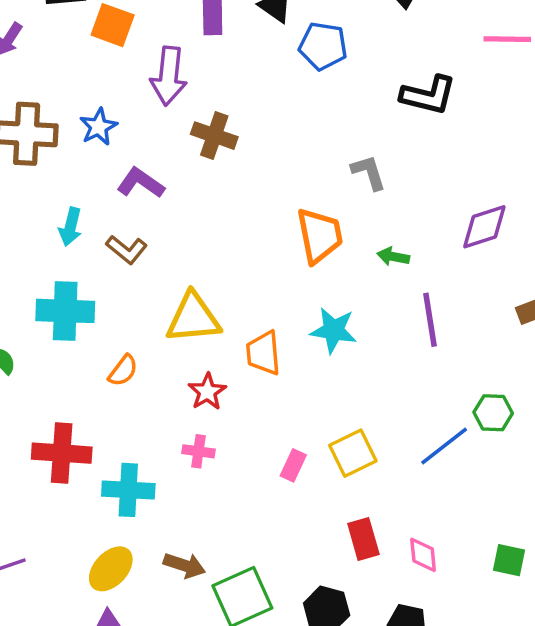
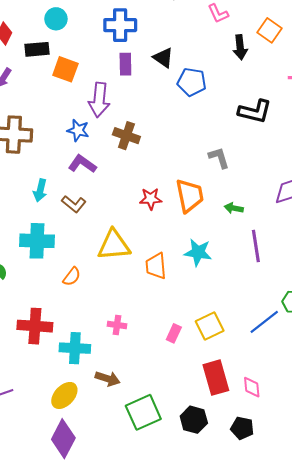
blue star: (98, 127) -> (78, 130), moved, turned -30
red star: (207, 392) -> (151, 199), moved, turned 30
red rectangle: (363, 539) -> (216, 378), size x1.4
brown arrow: (184, 565) -> (108, 379), moved

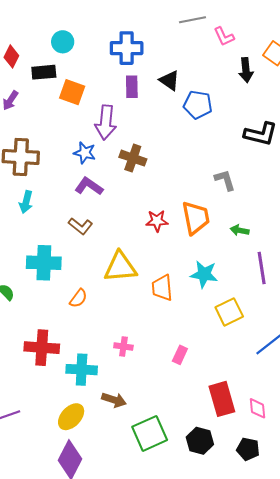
cyan arrow: (40, 190) -> (26, 202), moved
yellow square: (210, 326) -> (229, 312), moved

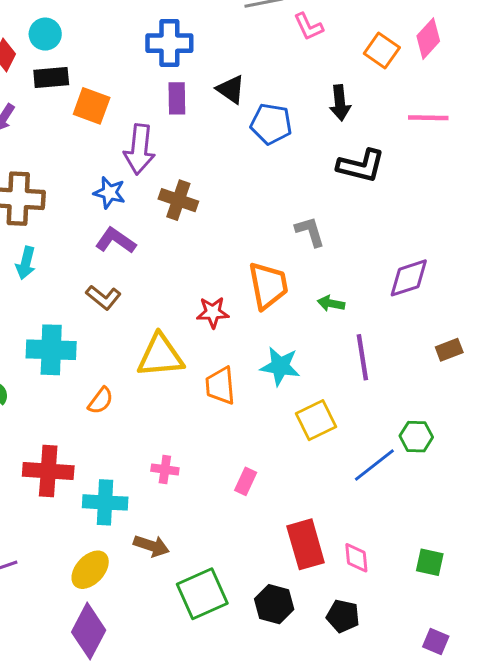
cyan circle: (63, 42) -> (45, 34), moved
black arrow: (246, 70) -> (340, 103), moved
red star: (157, 221) -> (213, 312), moved

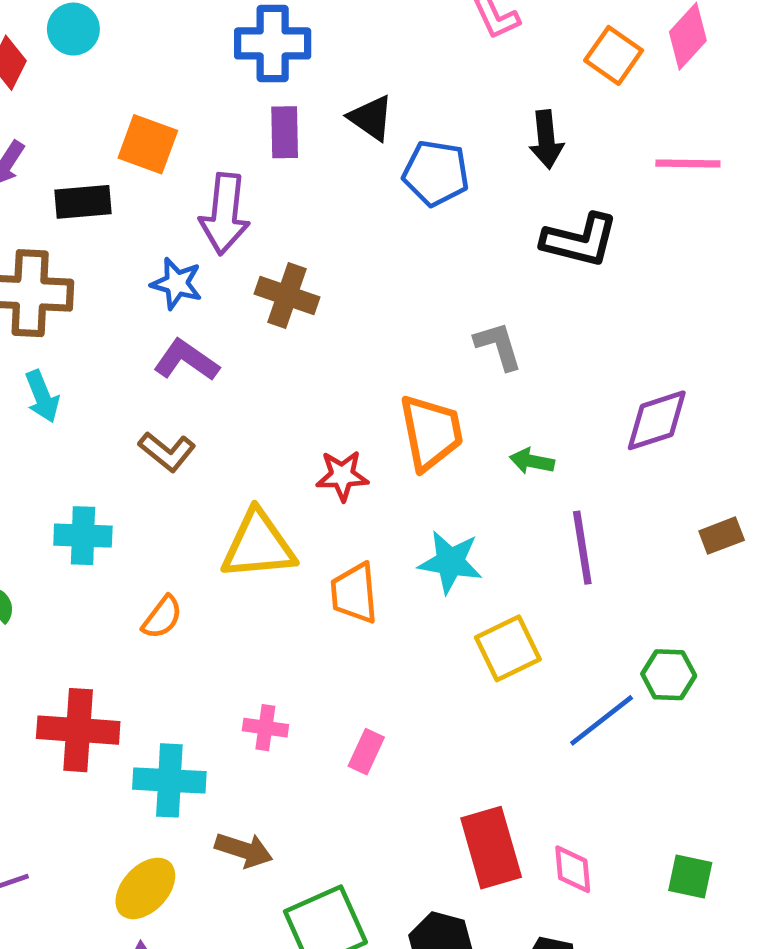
black rectangle: (51, 77) -> (83, 202), moved
cyan arrow: (26, 263) -> (42, 396), turned -36
cyan cross: (51, 350) -> (83, 536), size x0.7
pink rectangle: (246, 481) -> (366, 752), moved

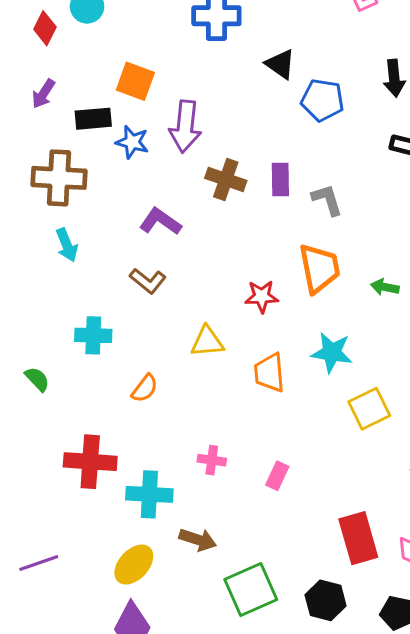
purple rectangle: (285, 132) -> (280, 179), moved
blue star: (177, 284) -> (132, 142), moved
gray L-shape: (498, 346) -> (327, 200), moved
yellow triangle: (258, 545) -> (207, 342), size x0.7

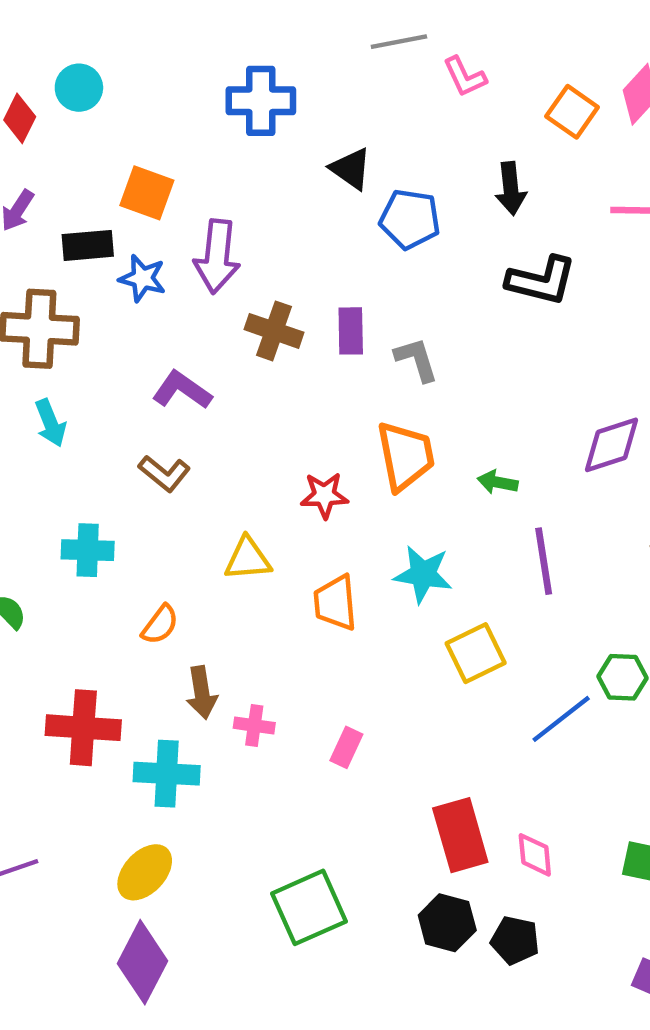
brown arrow: (198, 540) -> (202, 693), moved, turned 63
black hexagon: (326, 600) -> (447, 923), moved

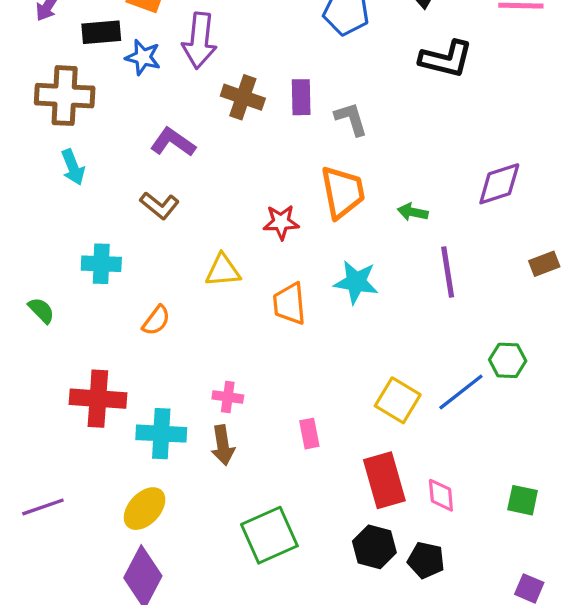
yellow square: (476, 653) -> (398, 400), moved, turned -33
brown arrow: (202, 693) -> (223, 445), moved
pink rectangle: (346, 747) -> (309, 434), moved, turned -36

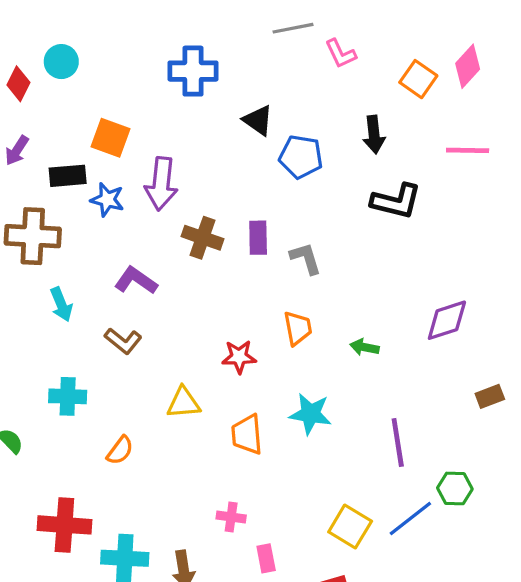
cyan arrow: (73, 167) -> (61, 304), moved
orange trapezoid: (343, 192) -> (298, 328), size x0.7
purple line: (448, 272) -> (398, 442), moved
pink cross: (228, 397) -> (231, 517), moved

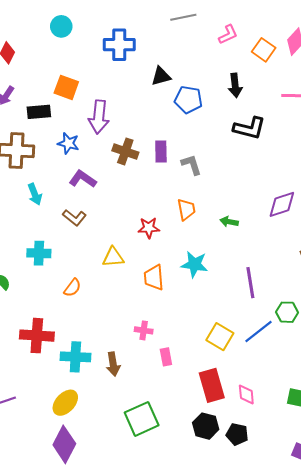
pink L-shape: (341, 54) -> (228, 35), moved, turned -90
cyan circle: (61, 62) -> (61, 26), moved
black triangle: (258, 120) -> (161, 76), turned -50
blue star: (107, 200) -> (68, 143), moved

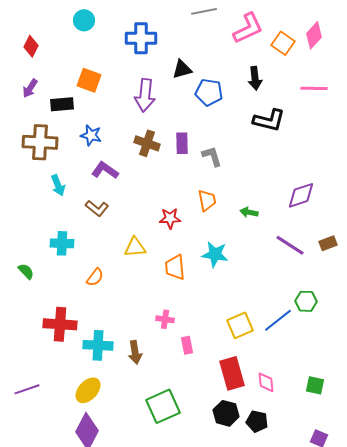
pink L-shape: (228, 35) -> (248, 28), size x1.6
purple arrow: (99, 117) -> (145, 95), moved
purple line: (250, 283) -> (290, 245), moved, turned -48
yellow square: (220, 337) -> (240, 325), turned 36

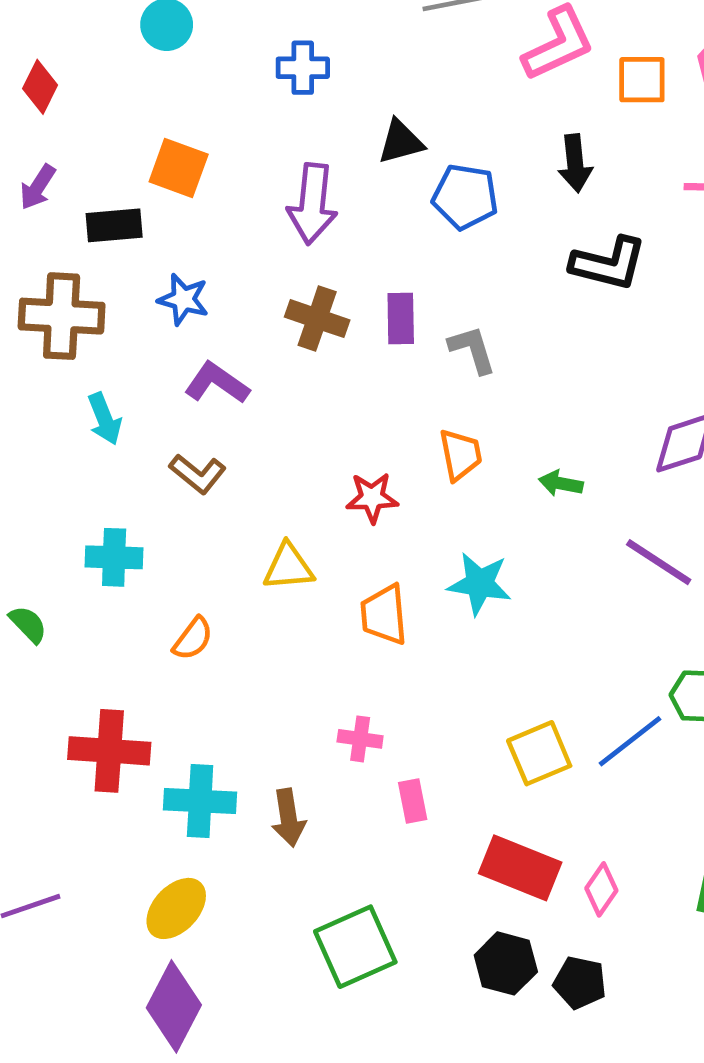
blue cross: (141, 38) -> (303, 68), size x0.7
orange square: (283, 43) -> (642, 80), turned -35
red rectangle: (232, 373) -> (520, 868), turned -52
pink diamond: (266, 382) -> (601, 889), turned 40

